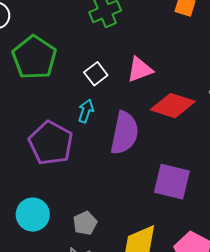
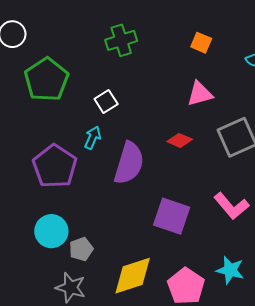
pink triangle: (140, 69) -> (200, 94), moved
red diamond: (173, 106) -> (180, 140), size x0.6
cyan circle: (33, 215) -> (51, 231), moved

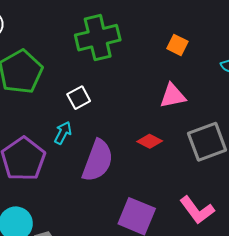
green cross: (121, 40) -> (98, 38), size x1.4

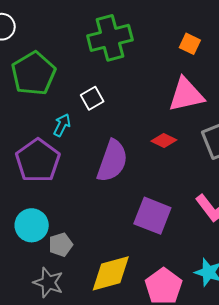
pink triangle: (173, 96) -> (186, 95), size x1.4
cyan arrow: (63, 133) -> (62, 125), moved

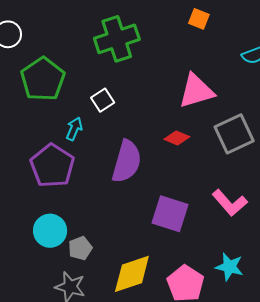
orange square: (190, 44) -> (199, 19), moved

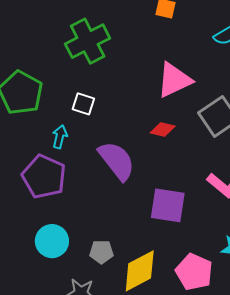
white square: (103, 100) -> (83, 104), turned -30
purple semicircle: (127, 161) -> (117, 161), turned -45
gray pentagon: (80, 248) -> (101, 252), moved, turned 30

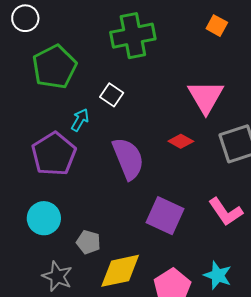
pink triangle: (174, 80) -> (206, 97), turned -51

